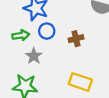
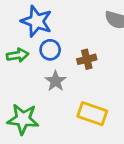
gray star: (34, 56) -> (56, 81), moved

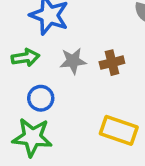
blue circle: (50, 50) -> (41, 98), moved
gray star: (56, 81) -> (73, 61), moved, turned 30

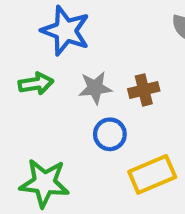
blue circle: (41, 98) -> (110, 134), moved
yellow rectangle: (119, 130) -> (152, 174), turned -42

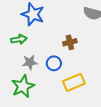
gray star: (95, 88) -> (30, 62), moved
green star: (44, 183) -> (23, 86), turned -30

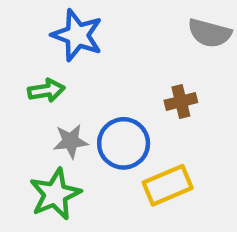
brown cross: (70, 42) -> (181, 101), moved
blue circle: (54, 63) -> (124, 143), size x1.5

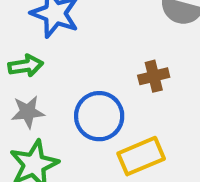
gray star: (71, 141) -> (28, 112), moved

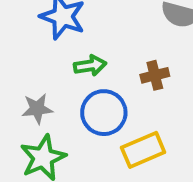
green arrow: (26, 66) -> (90, 66), moved

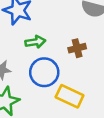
yellow rectangle: (143, 150) -> (70, 96), turned 48

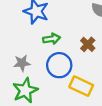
brown cross: (77, 48) -> (88, 44), turned -32

